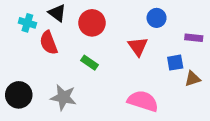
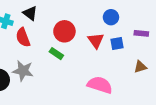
red circle: (92, 23) -> (64, 31), moved
blue square: (175, 63) -> (117, 43), moved
gray star: (63, 97) -> (23, 71), moved

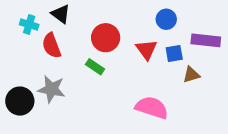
purple rectangle: (141, 33) -> (206, 40), size x1.5
brown triangle: (140, 67) -> (191, 75), moved

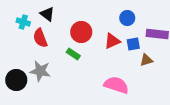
red triangle: (146, 50) -> (112, 41), turned 42

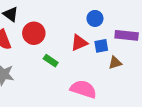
red circle: (81, 32) -> (34, 33), moved
green rectangle: (73, 54) -> (51, 61), moved

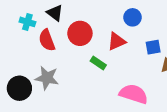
blue circle: (95, 18) -> (133, 17), moved
red triangle: (79, 43) -> (117, 41), moved

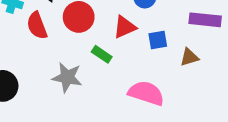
blue square: (153, 47) -> (158, 40), moved
gray star: (47, 78) -> (67, 77), moved

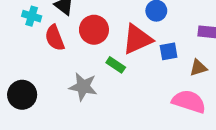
red triangle: (125, 27) -> (137, 39), size x1.4
pink semicircle: (146, 93) -> (189, 102), moved

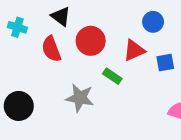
cyan cross: (32, 16) -> (17, 27), moved
red triangle: (137, 39) -> (134, 50), size x0.7

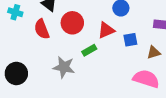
green rectangle: (112, 76) -> (89, 50), turned -64

